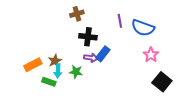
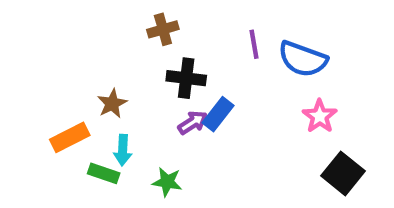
purple arrow: (91, 58) -> (193, 123), turned -40
brown star: (55, 61) -> (112, 104), moved
green star: (76, 72) -> (167, 182), moved

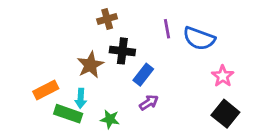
brown star: (112, 104) -> (90, 65), moved, size x1.4
pink star: (320, 116) -> (223, 76), moved
purple arrow: (193, 123) -> (149, 103), moved
green rectangle: (104, 173) -> (68, 114), size x1.4

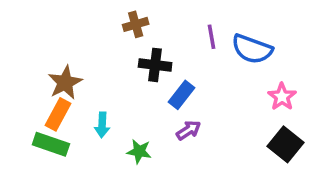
brown star: (90, 65) -> (65, 83), moved
orange rectangle: (46, 90) -> (58, 114), turned -35
green rectangle: (68, 114) -> (51, 144), moved

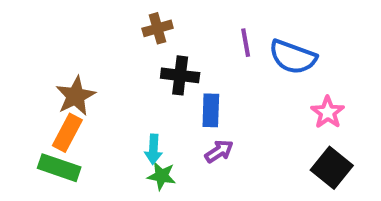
blue rectangle: (181, 95) -> (211, 110), turned -36
cyan arrow: (102, 125) -> (153, 149), moved

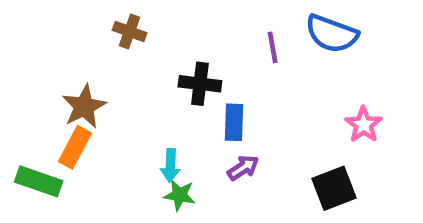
brown cross: (158, 28) -> (130, 31), moved, turned 36
blue semicircle: (293, 57) -> (332, 34), moved
green rectangle: (59, 168) -> (39, 181), moved
black square: (332, 168) -> (334, 188), moved, turned 30

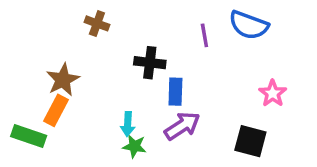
purple arrow: (243, 168) -> (182, 126), size x1.5
black square: (334, 188) -> (250, 141), turned 36

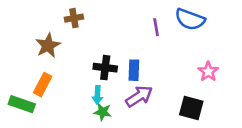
brown cross: (97, 23) -> (74, 18), turned -30
black cross: (150, 63) -> (105, 68), moved
brown star: (63, 80) -> (48, 45), moved

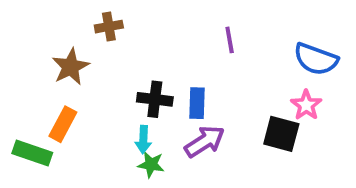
blue semicircle: (190, 19) -> (316, 59), moved
black square: (191, 108) -> (281, 134), moved

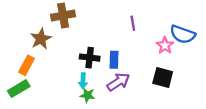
brown cross: (109, 27) -> (63, 16), size x1.5
pink star: (306, 105) -> (165, 45), moved
orange rectangle: (63, 124) -> (27, 65), moved
green rectangle: (32, 153) -> (19, 89), turned -50

